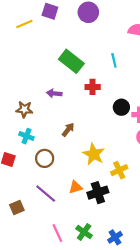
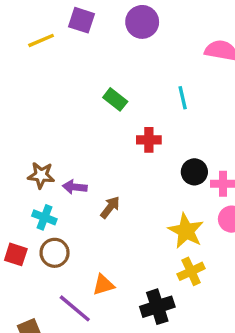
green rectangle: (71, 61) -> (115, 99), size x0.6
purple arrow: (54, 93) -> (75, 187), moved
yellow star: (94, 154) -> (186, 231), moved
brown circle: (45, 158) -> (55, 253), moved
orange triangle: (76, 187) -> (103, 285), moved

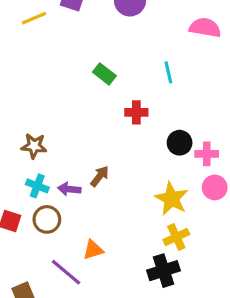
purple arrow: (75, 187) -> (69, 189), moved
black cross: (157, 307) -> (164, 271), moved

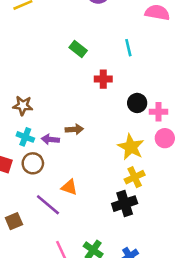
brown arrow: (100, 176) -> (74, 129), turned 48
orange triangle: (93, 250) -> (69, 187), turned 36

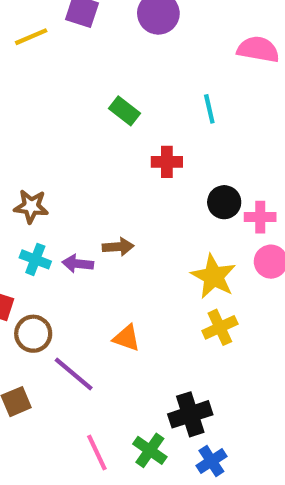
brown circle: (33, 163) -> (33, 334), moved
orange triangle: (69, 187) -> (127, 338), moved
black cross: (125, 204) -> (190, 414), moved

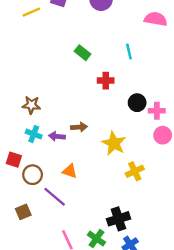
yellow star: (214, 276) -> (114, 143), moved
orange triangle: (127, 338) -> (70, 171), moved

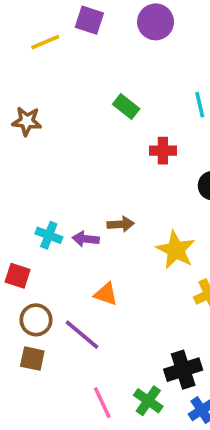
brown star: (31, 105) -> (27, 121), moved
brown circle: (33, 175) -> (36, 320), moved
brown square: (23, 212) -> (32, 359), turned 35

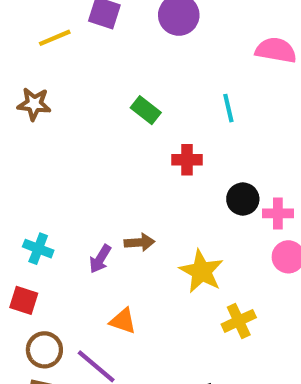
brown star: (27, 121) -> (34, 104), moved
cyan cross: (49, 235) -> (38, 249), moved
purple arrow: (86, 239) -> (100, 259), turned -65

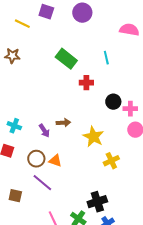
yellow line: (55, 38) -> (22, 24), turned 49
green rectangle: (146, 110) -> (66, 59), size x1.5
purple arrow: (100, 259) -> (44, 131), turned -64
brown circle: (44, 350) -> (36, 159), moved

